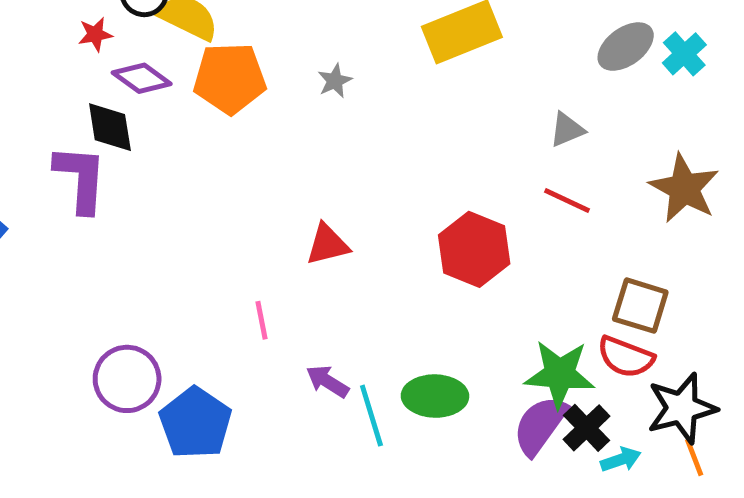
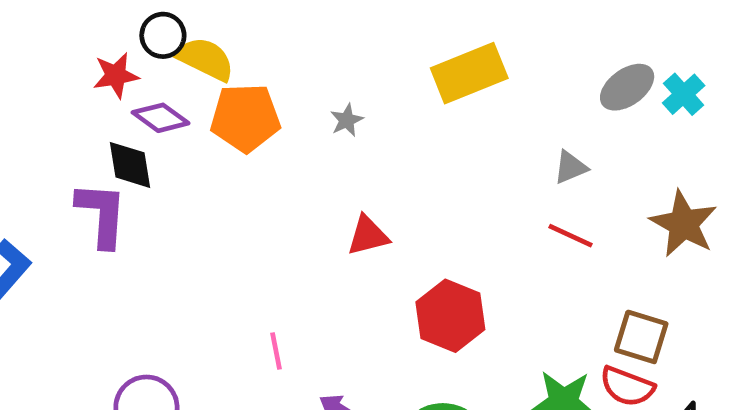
red star: (95, 34) -> (116, 75), size x1.4
red triangle: (327, 245) -> (368, 236), moved
red hexagon: (474, 249) -> (450, 316), moved

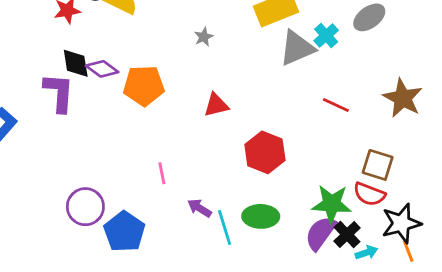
cyan cross: (684, 94) -> (326, 35), moved
purple diamond: (161, 118) -> (102, 69), moved
orange pentagon: (245, 118) -> (144, 86), moved
gray triangle: (571, 167) -> (297, 48), moved, size x1.8

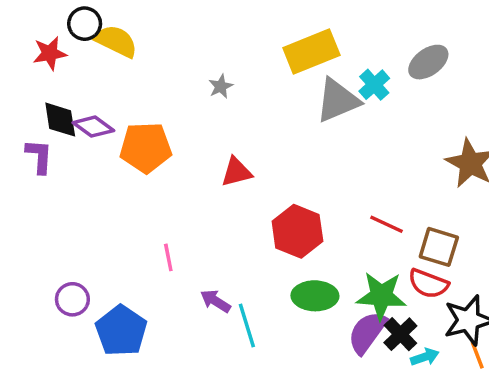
purple L-shape: (59, 93) -> (39, 156), size x0.7
red line: (336, 105) -> (386, 224), moved
purple circle: (85, 207) -> (72, 299), size x0.7
green ellipse: (261, 216) -> (315, 296), moved

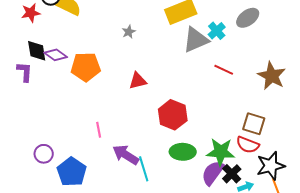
red line: (386, 224) -> (224, 70), moved
purple arrow: (215, 301) -> (126, 155), size x1.5

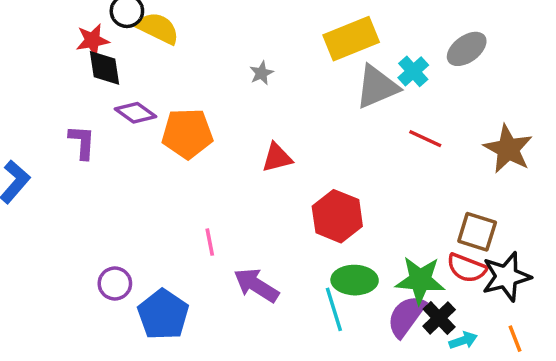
black diamond: (37, 51) -> (104, 68), moved
black star: (271, 166) -> (506, 277), moved
cyan line: (144, 169) -> (334, 309), moved

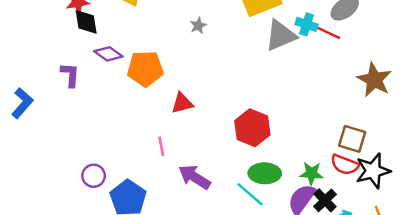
cyan cross: (413, 71) -> (307, 24), turned -30
red line: (425, 139) -> (329, 33), moved
red triangle: (277, 158) -> (182, 103), moved
green star: (420, 280) -> (311, 173), size x0.7
cyan line: (334, 309) -> (250, 194), turned -32

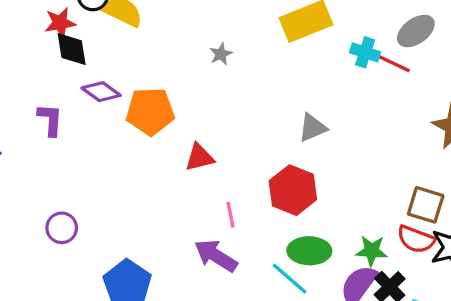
gray triangle: (281, 35) -> (313, 128), moved, size x0.7
pink line: (161, 146) -> (231, 215), moved
purple circle: (94, 176) -> (62, 228), moved

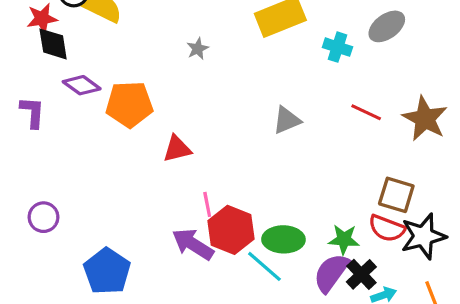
red line: (395, 64) -> (366, 112), moved
red hexagon: (293, 190) -> (231, 230), moved

